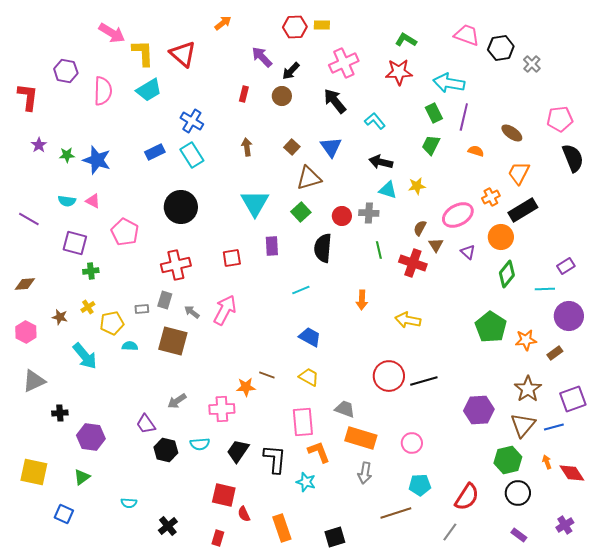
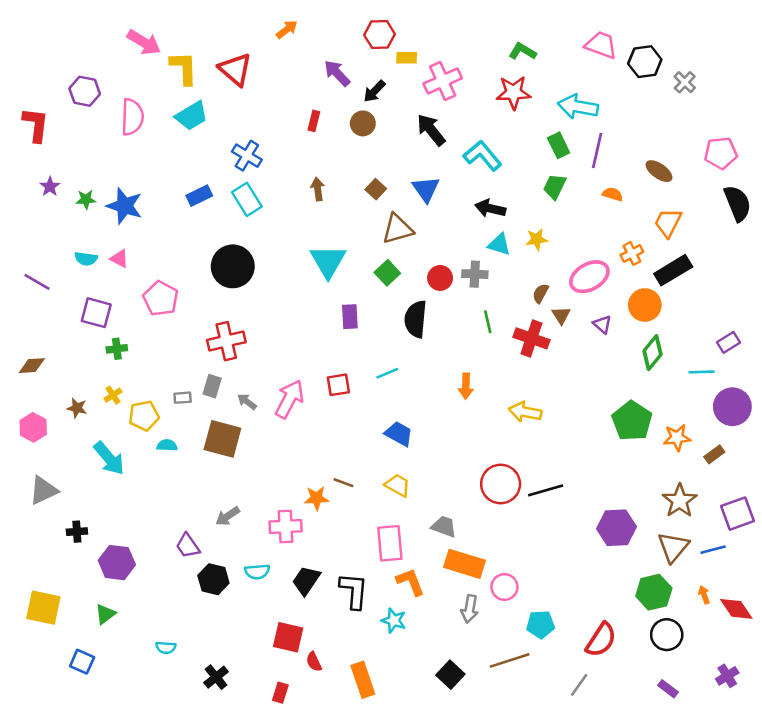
yellow rectangle: (322, 25) -> (407, 58), moved
cyan L-shape: (375, 121) -> (483, 156), size x1.4
red square: (232, 258) -> (338, 385), moved
pink circle: (412, 443) -> (504, 587), moved
black square: (335, 537) -> (450, 675), moved, turned -30

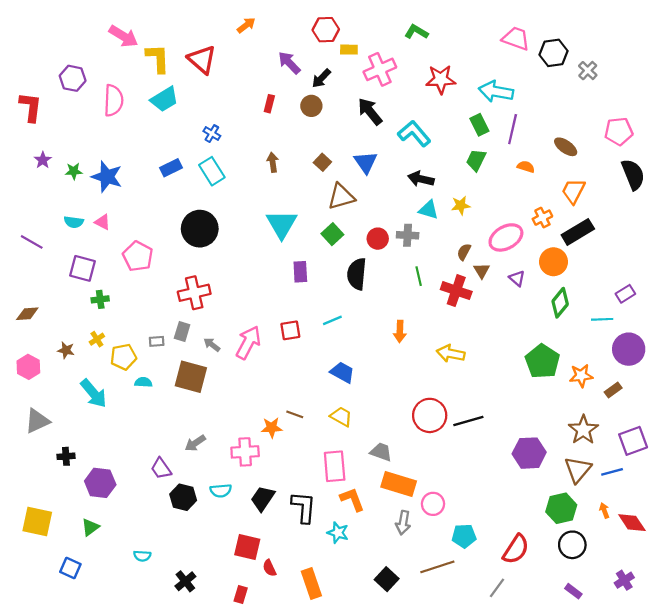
green L-shape: (522, 51) -> (416, 32), moved
blue cross: (247, 156) -> (212, 134), size x0.7

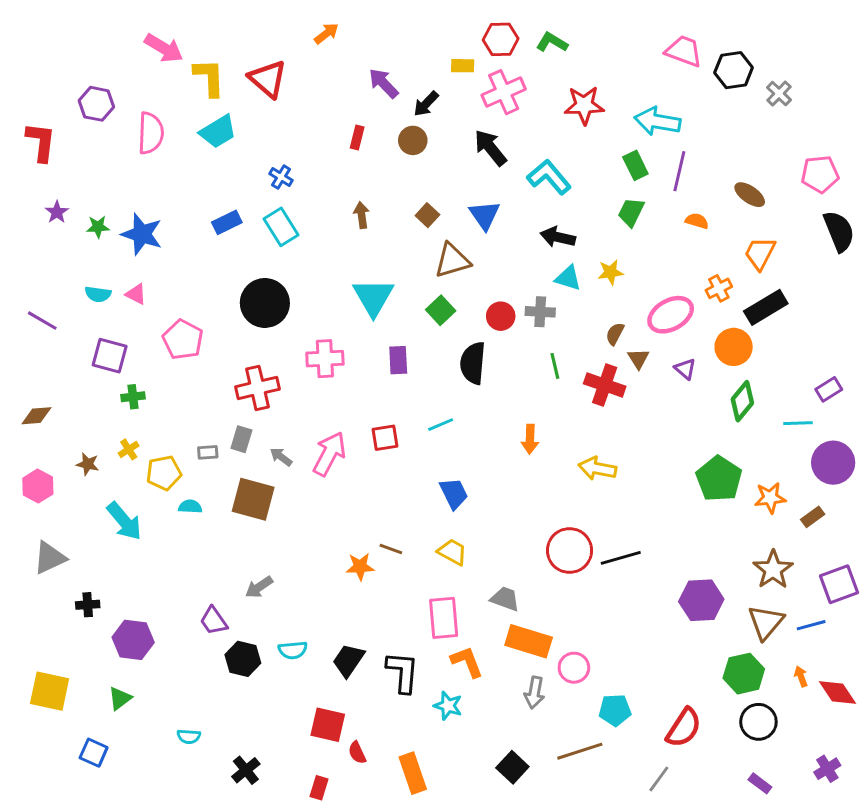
red hexagon: (326, 30) -> (501, 39), moved
blue trapezoid: (342, 372) -> (454, 493), turned 35
pink cross: (245, 452) -> (325, 359), moved

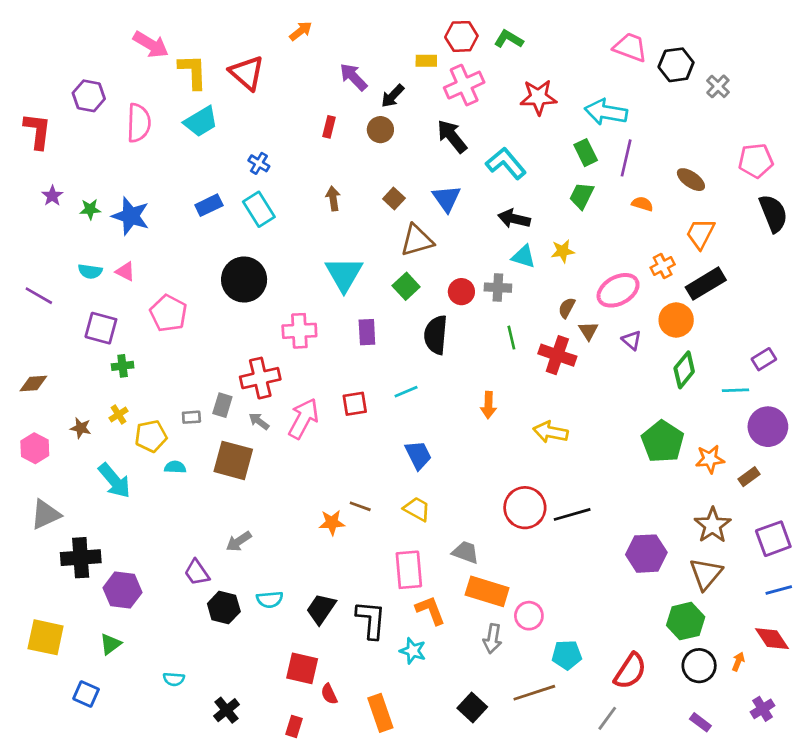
red cross: (258, 388) -> (260, 378), moved
black cross: (88, 605) -> (81, 558), size x1.8
blue line: (811, 625) -> (779, 590), moved
orange arrow: (801, 676) -> (738, 662), moved, turned 42

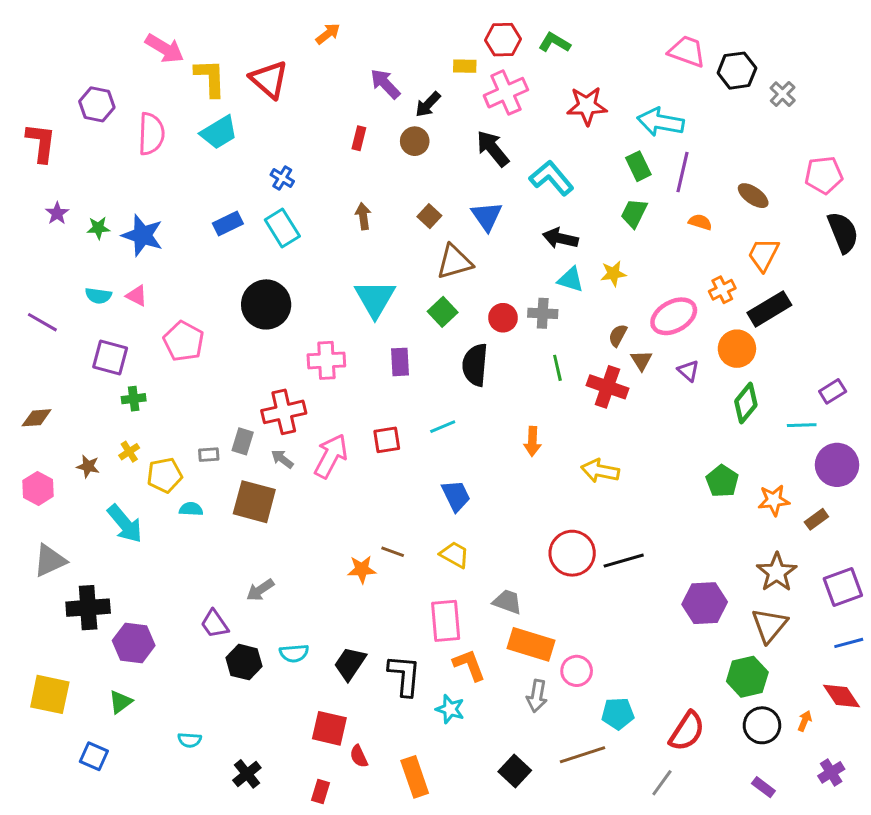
green pentagon: (663, 442) -> (722, 481), size x0.7

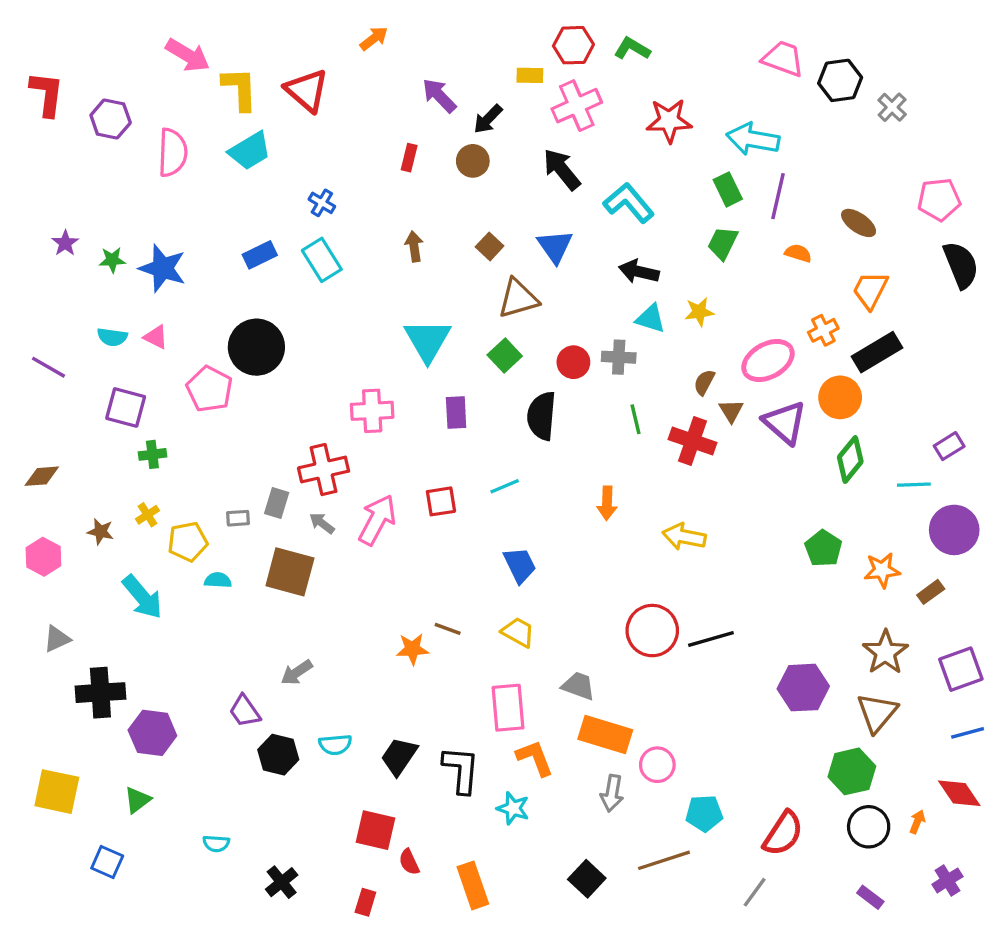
red L-shape: (41, 143) -> (47, 94), moved
black circle: (266, 304) -> (256, 347), moved
purple triangle: (688, 371) -> (785, 423), size x1.8
gray triangle: (50, 561) -> (57, 639), size x0.7

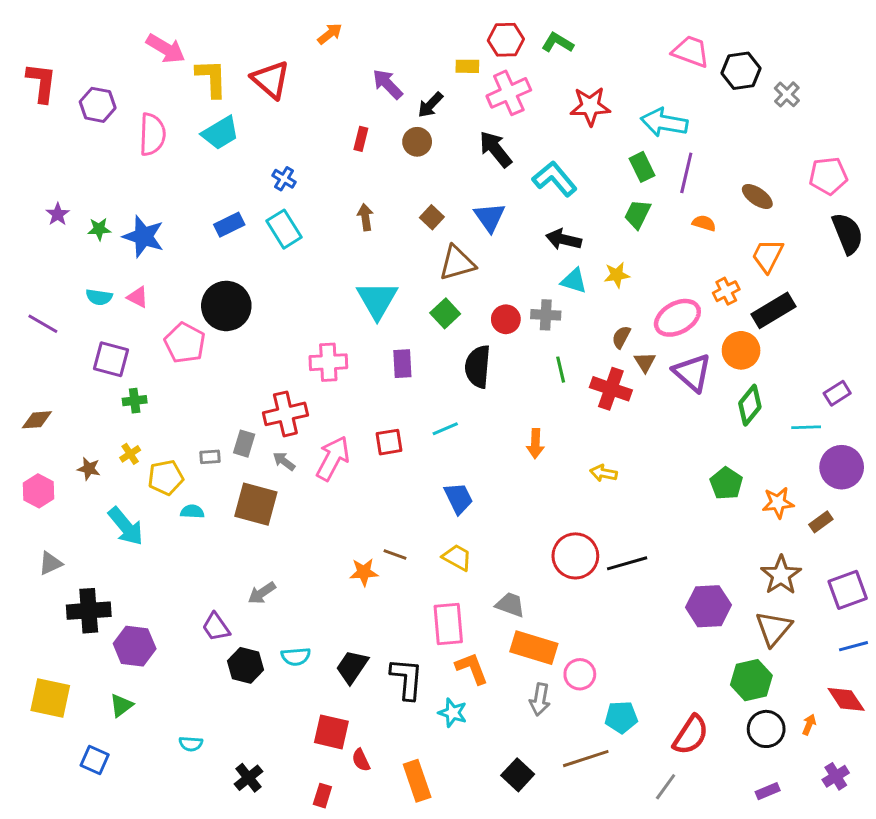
yellow arrow: (684, 537) -> (603, 473), size x0.7
purple rectangle: (870, 897) -> (768, 791), turned -60

